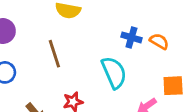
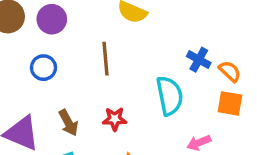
orange square: (173, 86) -> (230, 103), moved

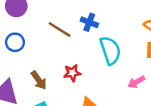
brown line: (106, 59) -> (60, 30), turned -45
blue cross: (199, 60) -> (89, 22), moved

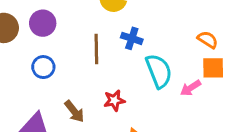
brown line: (60, 30) -> (96, 49), turned 60
pink arrow: (136, 82) -> (190, 88), moved

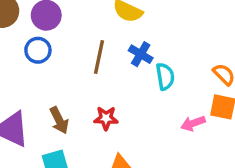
blue circle: (43, 67) -> (38, 50), moved
cyan semicircle: (159, 71) -> (165, 76), moved, size x0.7

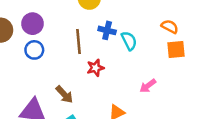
red star: (106, 118) -> (95, 68), moved
pink arrow: (193, 123) -> (148, 86), moved

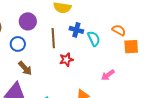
purple circle: (33, 24) -> (28, 21), moved
orange semicircle: (170, 26) -> (119, 30), moved
brown arrow: (64, 94) -> (25, 68), moved

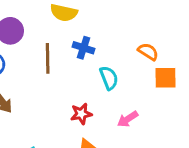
cyan semicircle: (94, 39) -> (109, 78), moved
red star: (66, 60) -> (81, 114), moved

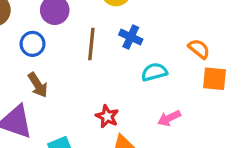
cyan semicircle: (109, 78) -> (154, 72), turned -90
red star: (81, 114) -> (107, 116), moved, turned 30

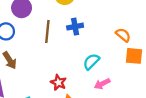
blue cross: (131, 37) -> (75, 27), turned -35
cyan semicircle: (154, 72) -> (91, 62), moved, turned -30

